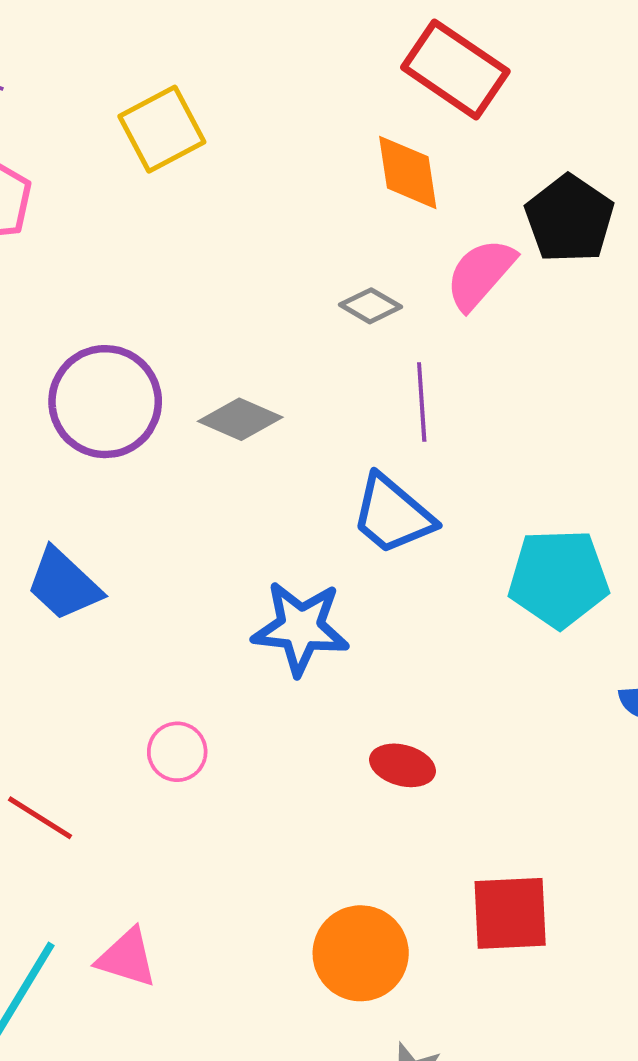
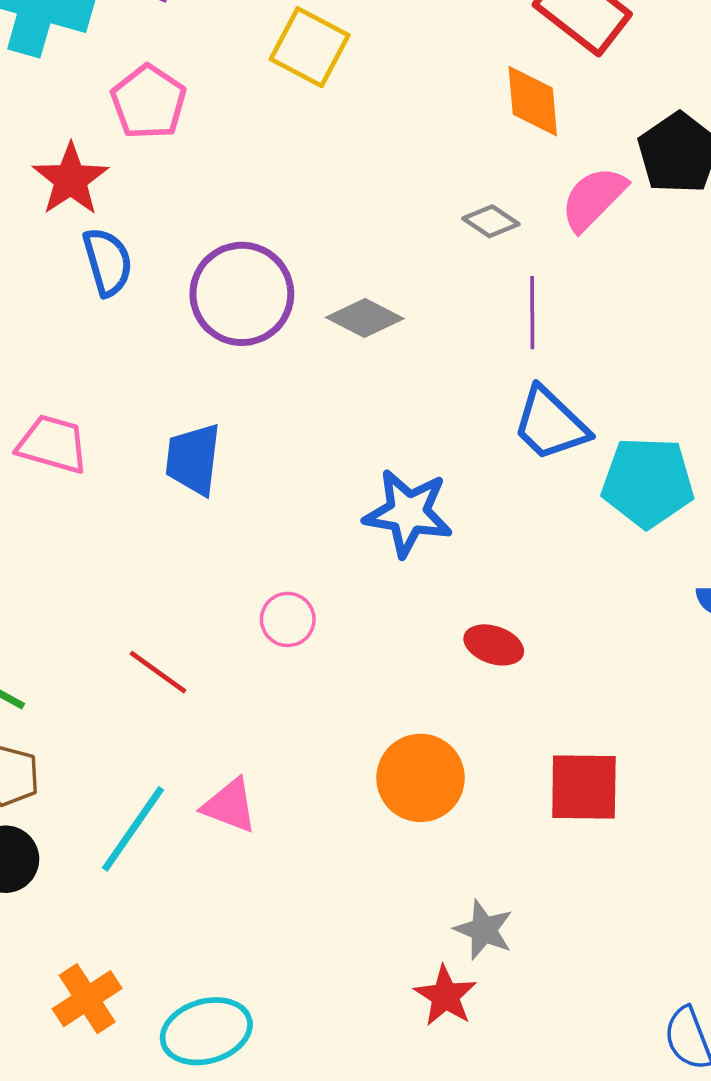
yellow square: (162, 129) -> (310, 47), turned -38
blue trapezoid: (393, 515) -> (550, 424), moved
blue trapezoid: (64, 584) -> (193, 459), turned 50
orange circle: (361, 953) -> (421, 778), moved

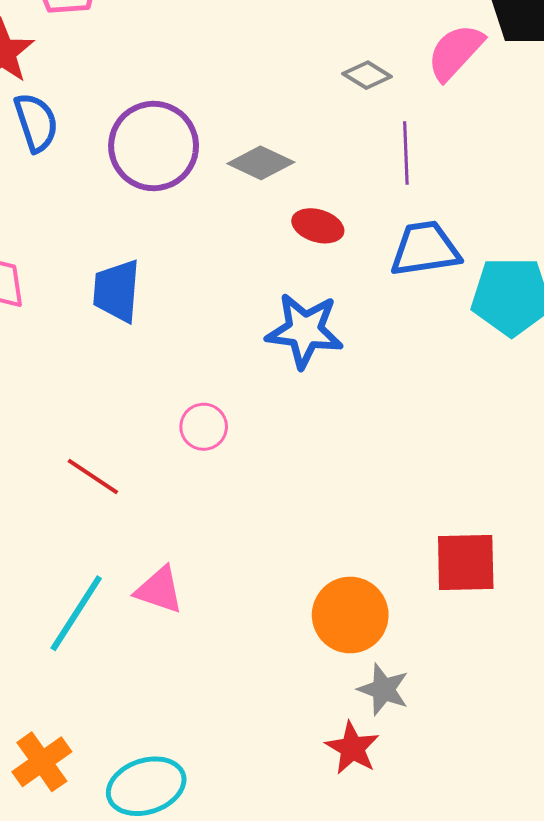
blue trapezoid: (550, 424) -> (425, 249), turned 130
red ellipse: (494, 645) -> (318, 226), moved
orange circle: (421, 778) -> (350, 615), moved

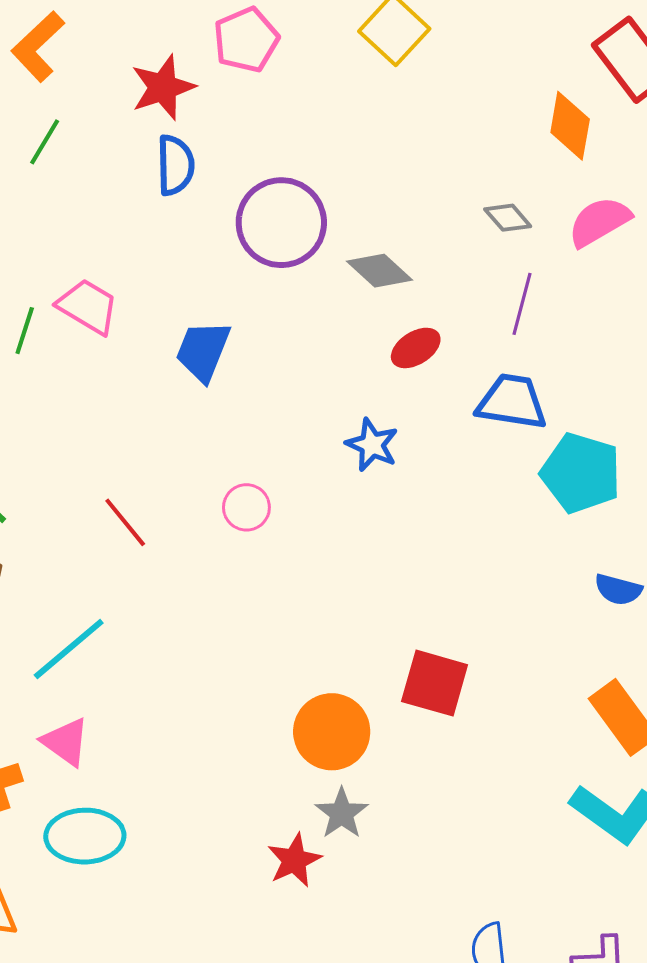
red ellipse: (318, 226) -> (416, 348), turned -66
blue star: (305, 331) -> (372, 445), size x0.7
red square: (466, 563) -> (435, 683), moved
pink triangle: (159, 590) -> (66, 742), moved

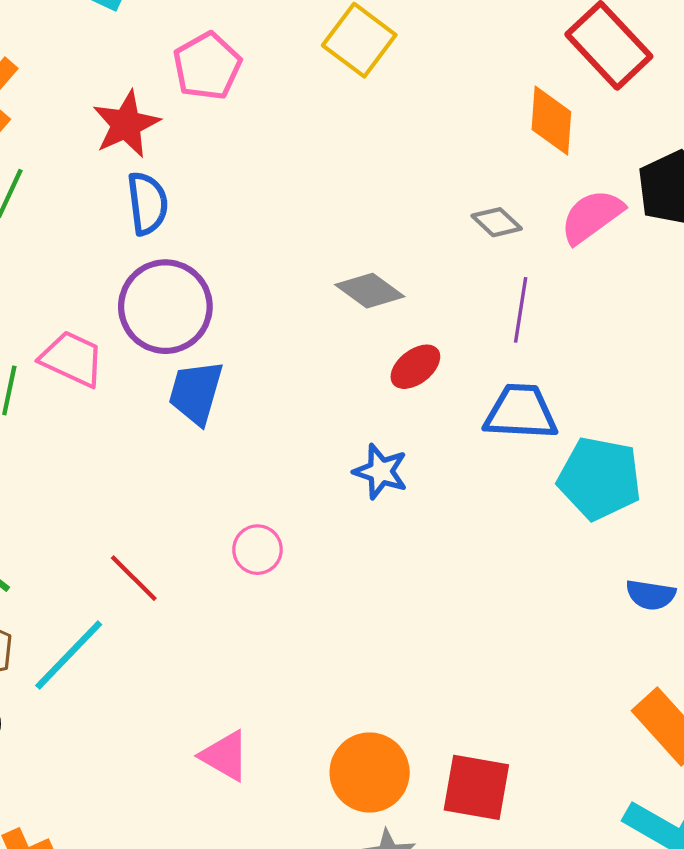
purple circle: (281, 223) -> (165, 307), moved
cyan line: (69, 649) -> (69, 655), moved
red square: (435, 683) -> (476, 787), moved
pink triangle: (66, 742) -> (225, 756), moved

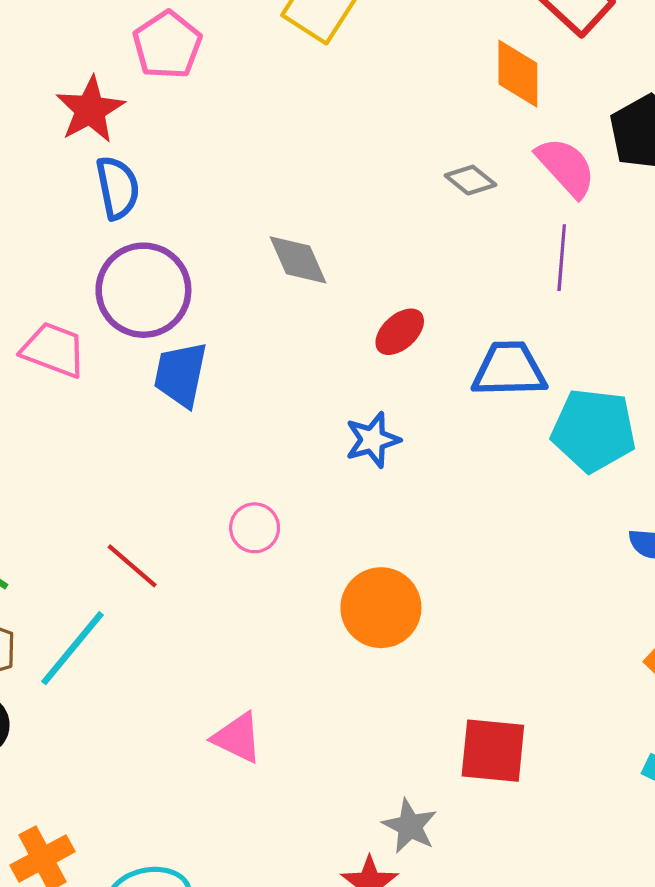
pink semicircle: (592, 216) -> (566, 167), turned 88
gray diamond: (370, 291) -> (298, 260), moved, turned 34
purple line: (521, 310) -> (562, 258), moved
blue star: (381, 471) -> (373, 440), turned -30
orange circle: (370, 773) -> (381, 608), moved

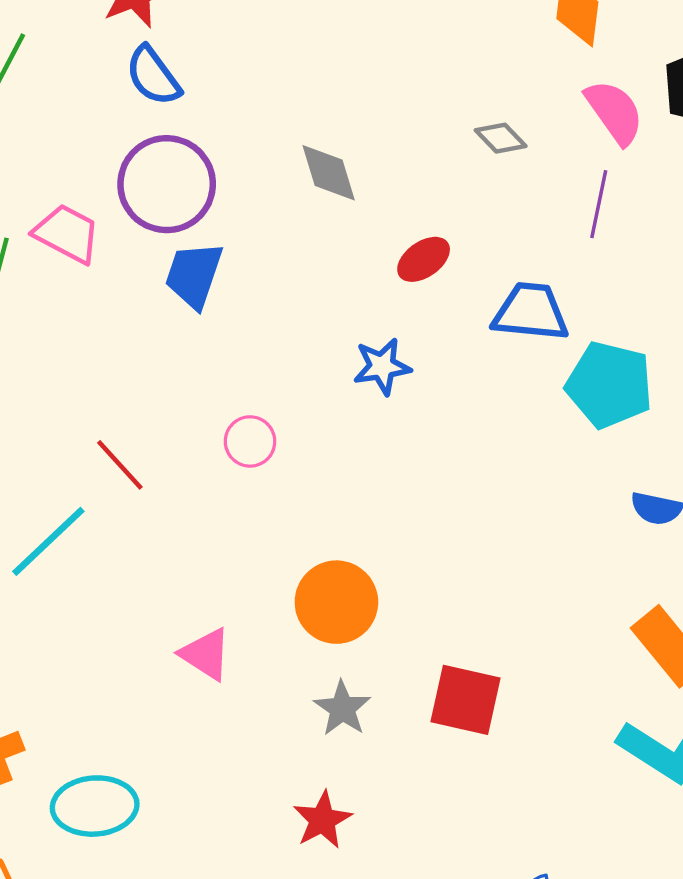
gray diamond: (470, 180) -> (501, 138), moved
blue semicircle: (118, 188) -> (153, 76), turned 148
orange circle: (381, 608) -> (336, 602), moved
gray star: (410, 826) -> (342, 708), moved

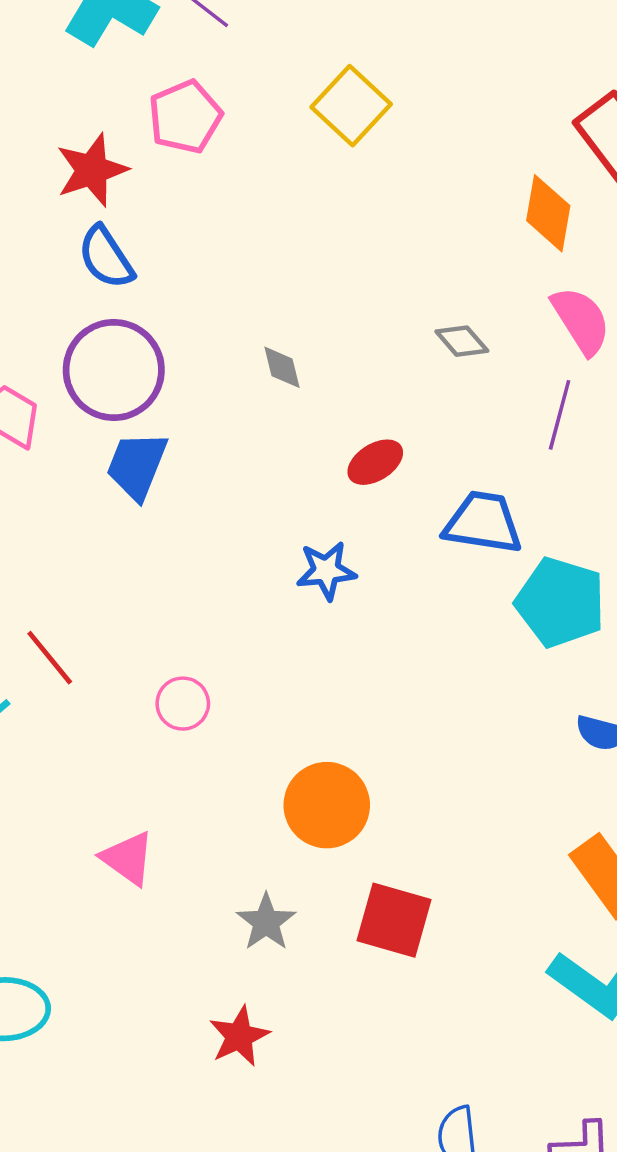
gray diamond: (329, 173) -> (282, 367), size x0.7
pink circle: (250, 441) -> (183, 704), moved
orange circle: (336, 602) -> (327, 805), moved

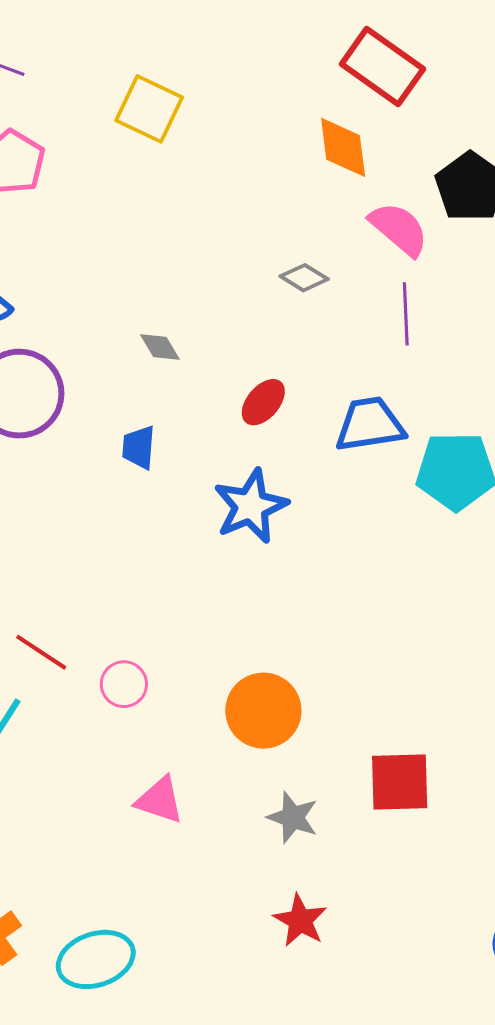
blue trapezoid: (137, 465) -> (139, 447), moved, size x0.7
blue star: (326, 571) -> (251, 506), size x1.4
pink circle: (183, 704) -> (124, 684), moved
orange circle: (327, 805) -> (263, 711), moved

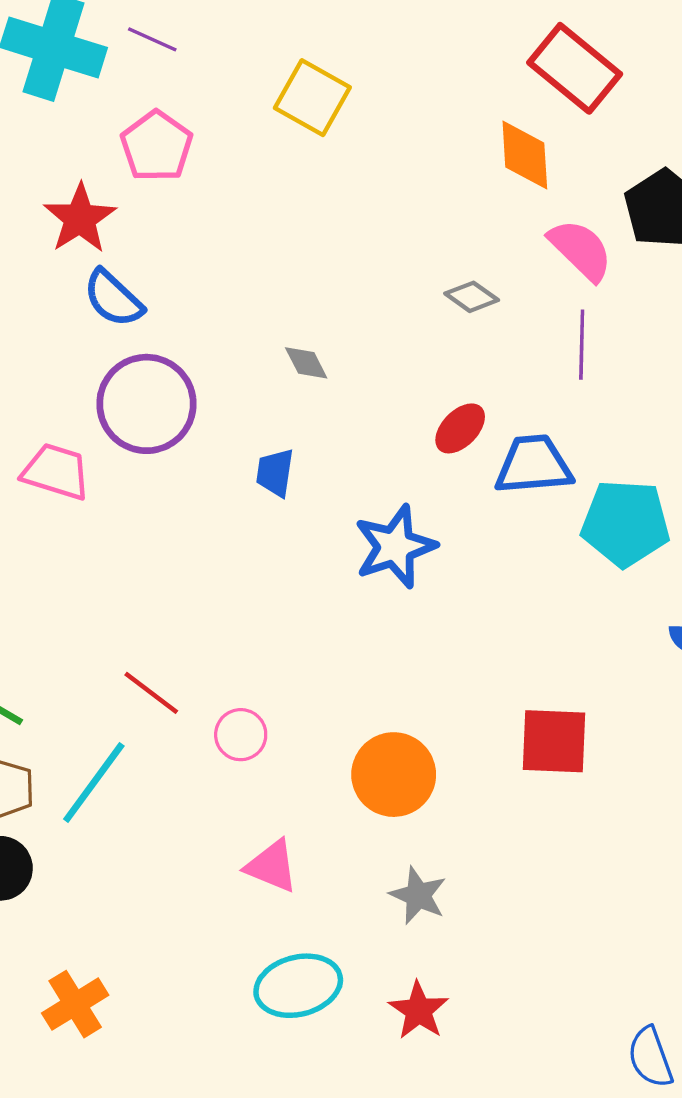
red ellipse: (263, 402) -> (460, 428), moved
red square: (400, 782) -> (554, 741), moved
cyan ellipse: (96, 959) -> (298, 986), moved

